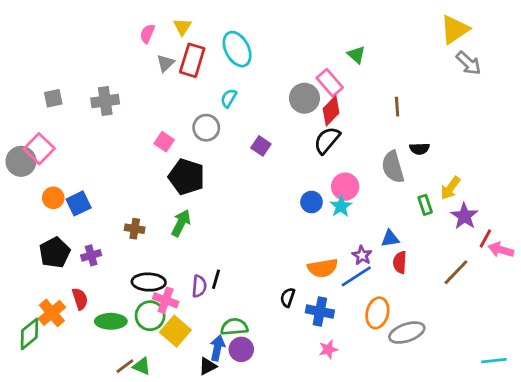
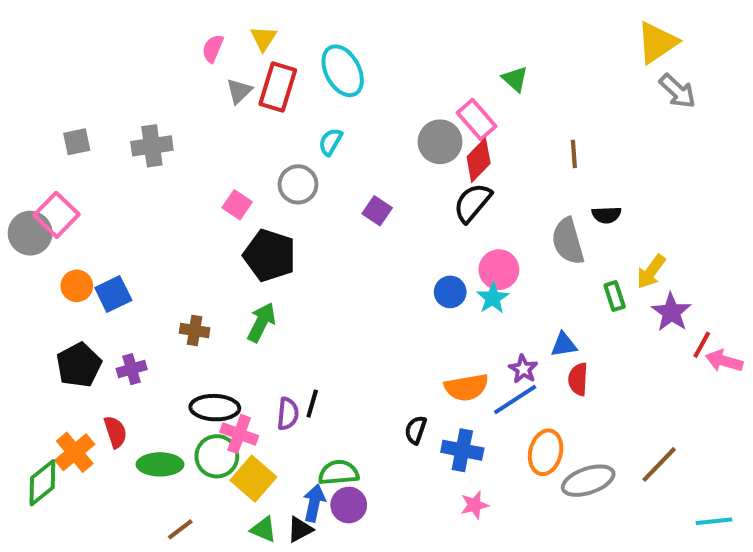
brown line: (456, 272) -> (659, 464), moved
green triangle: (142, 366) -> (263, 529), moved

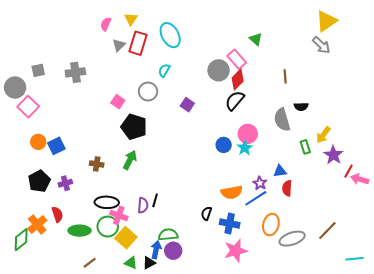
gray arrow: (677, 91) -> (321, 45), moved
gray circle: (30, 233) -> (15, 87), moved
pink star: (475, 505) -> (236, 251), size x1.6

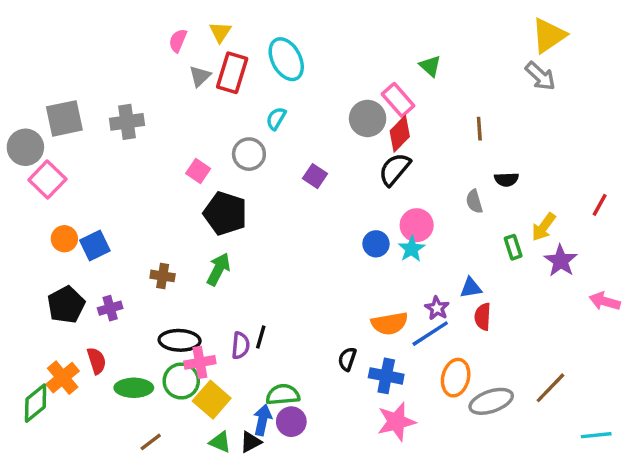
gray square: (38, 70) -> (64, 118), size x1.6
gray semicircle: (282, 120) -> (474, 201), size x0.6
red line: (349, 171) -> (600, 205), moved
pink cross: (119, 215) -> (200, 362), turned -30

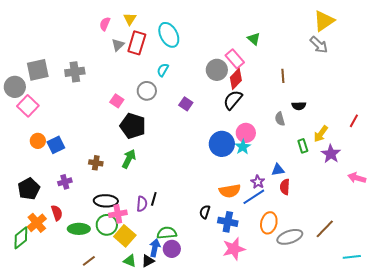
blue circle: (376, 244) -> (222, 144), size x1.6
black pentagon: (66, 305) -> (29, 189), moved

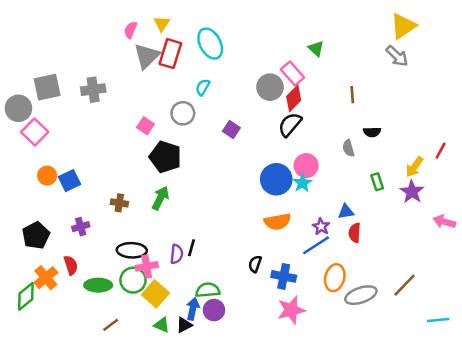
gray triangle: (118, 45) -> (147, 56), size x1.6
yellow arrow: (321, 134) -> (414, 167), moved
orange semicircle: (230, 191) -> (277, 222), moved

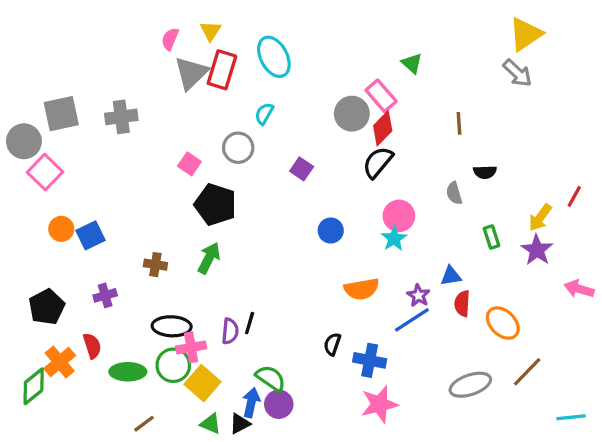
blue circle: (276, 179) -> (331, 231), moved, size x0.6
orange ellipse: (335, 278) -> (503, 323), moved, turned -60
green semicircle: (208, 290) -> (271, 378), turned 40

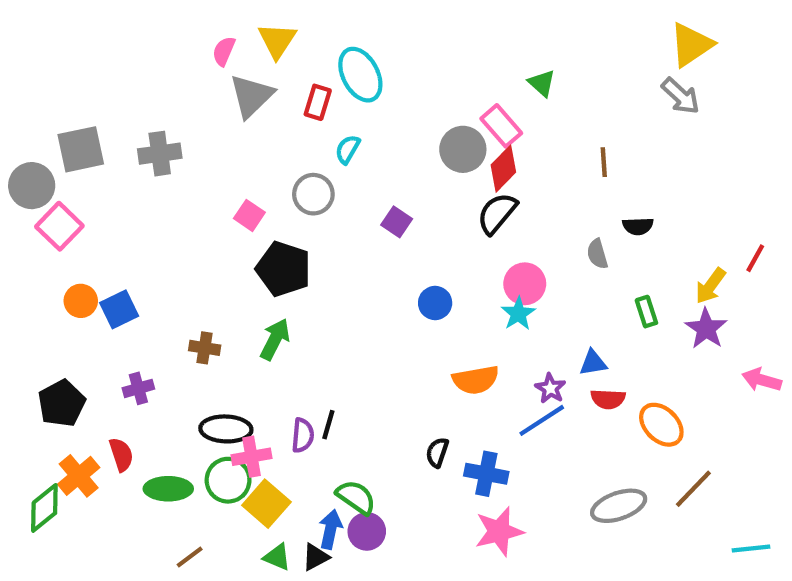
yellow triangle: (211, 31) -> (277, 40), size x1.4
red rectangle: (222, 70) -> (318, 102), moved, size x0.7
red semicircle: (462, 304) -> (608, 399), turned -90

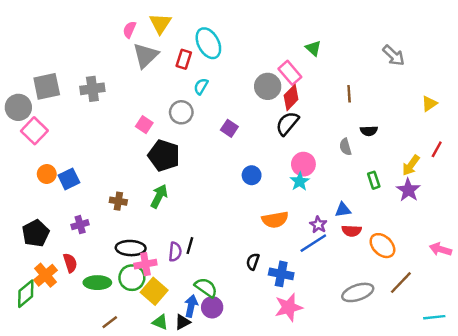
yellow triangle: (691, 45) -> (429, 104), moved, size x0.6
pink arrow: (762, 380) -> (440, 249), moved

